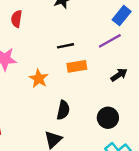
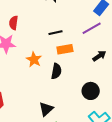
red semicircle: (17, 19) -> (14, 23), moved
black semicircle: (63, 110) -> (56, 71), moved

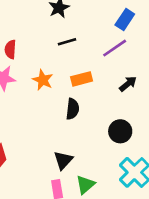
black line: (56, 33) -> (67, 42), moved
orange star: (34, 60) -> (43, 80), moved

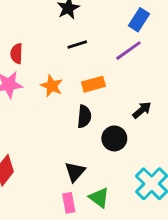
black arrow: (128, 84) -> (142, 110), moved
black circle: (120, 131) -> (114, 138), moved
green triangle: (85, 185) -> (99, 198), turned -42

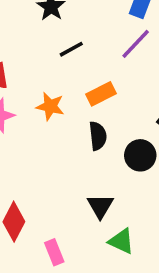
green triangle: (99, 198) -> (121, 241), moved
pink rectangle: (69, 203) -> (54, 252), moved

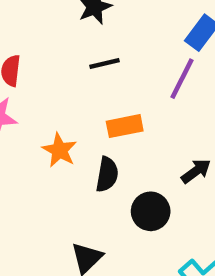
purple line: (136, 44) -> (182, 79), turned -32
orange star: (50, 106) -> (60, 150), moved

